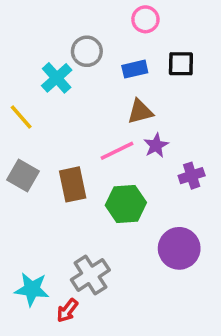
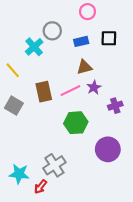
brown rectangle: (73, 184) -> (44, 92), moved

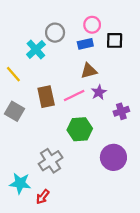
pink circle: (88, 12) -> (92, 25), moved
gray cross: (54, 165) -> (51, 161), moved

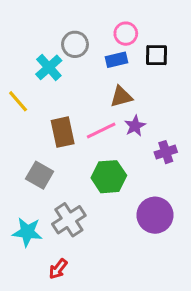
gray square: (15, 111) -> (40, 175), moved
cyan star: (20, 183) -> (27, 232), moved

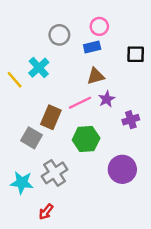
black square: (157, 55) -> (136, 54), moved
cyan cross: (49, 67) -> (39, 68), moved
brown rectangle: (63, 132) -> (51, 117), moved, turned 35

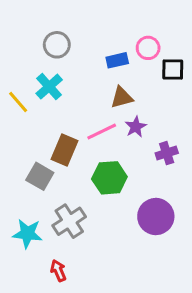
pink circle: (99, 26) -> (148, 48), moved
gray circle: (59, 35) -> (57, 45), moved
red arrow: (46, 212) -> (58, 271), turned 119

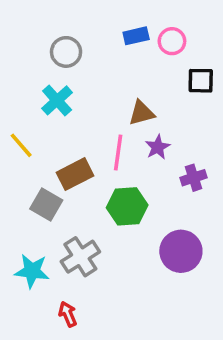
pink circle: (148, 48) -> (172, 41), moved
blue rectangle: (117, 60) -> (136, 36), moved
yellow line: (18, 102) -> (21, 145), moved
pink line: (102, 131) -> (118, 153), turned -56
brown rectangle: (65, 150) -> (75, 174), turned 40

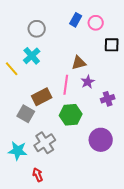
blue rectangle: (136, 36) -> (76, 20), turned -48
yellow line: (21, 145) -> (12, 69), moved

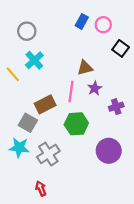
gray circle: (37, 29) -> (27, 31), moved
black square: (112, 45) -> (121, 48), turned 35
cyan star: (18, 151) -> (19, 148), moved

